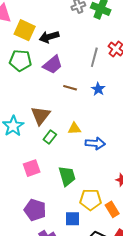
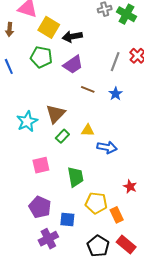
blue square: (73, 219) -> (67, 220), moved

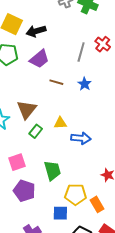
purple pentagon: (40, 207) -> (24, 191), moved
blue square: (67, 220) -> (60, 213), moved

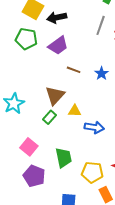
gray line: (81, 52) -> (101, 25), moved
brown triangle: (27, 110) -> (55, 95), moved
pink square: (17, 162) -> (29, 147), turned -36
yellow pentagon: (76, 194) -> (92, 172), moved

